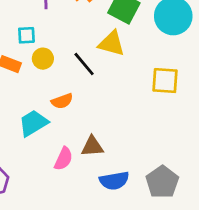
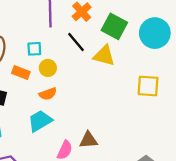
black line: (84, 64) -> (76, 42), moved
orange semicircle: (62, 101) -> (48, 94), moved

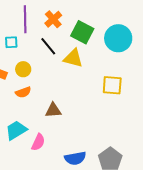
cyan square: (34, 49) -> (11, 42), moved
cyan trapezoid: (40, 121) -> (16, 130), moved
brown triangle: (88, 140) -> (53, 110), moved

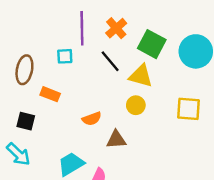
yellow circle: (23, 69) -> (136, 105), moved
orange semicircle: (23, 92) -> (92, 119), moved

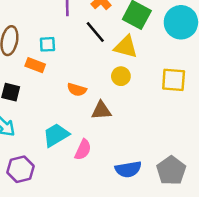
cyan square: (65, 56) -> (47, 44), moved
orange semicircle: (92, 119) -> (77, 90), turned 36

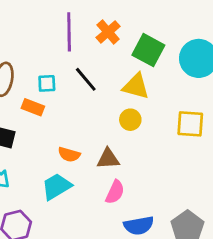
black line: (95, 32) -> (86, 79), moved
orange semicircle: (77, 90) -> (69, 154), moved
pink semicircle: (83, 150) -> (115, 192), moved

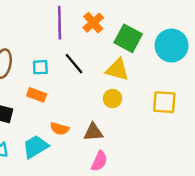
orange rectangle: (33, 107) -> (37, 95), moved
cyan trapezoid: (57, 187) -> (35, 147), moved

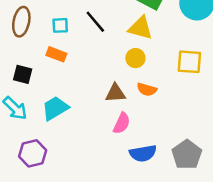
orange semicircle: (60, 129) -> (147, 89), moved

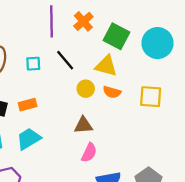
orange rectangle: (56, 54) -> (28, 105), moved, turned -36
yellow circle: (135, 58) -> (86, 89), moved
orange semicircle: (147, 89) -> (112, 92), moved

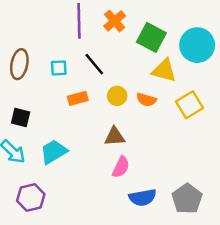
yellow triangle: (106, 66) -> (164, 70), moved
yellow square: (151, 97) -> (190, 105), turned -35
orange rectangle: (28, 105) -> (78, 98), moved

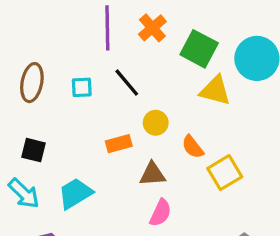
orange rectangle: (78, 98) -> (119, 144), moved
orange semicircle: (146, 100) -> (193, 147), moved, turned 36
yellow square: (190, 105) -> (225, 173), moved

